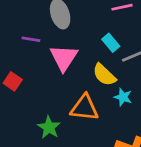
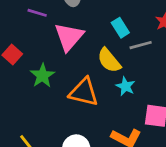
green star: (49, 127) -> (42, 76), moved

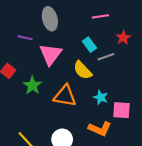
cyan star: (126, 86) -> (101, 97), moved

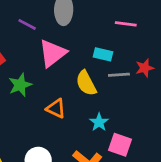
red star: (123, 38) -> (145, 68), moved
cyan rectangle: (89, 45) -> (103, 54), turned -56
orange triangle: (65, 96) -> (56, 108), size x0.7

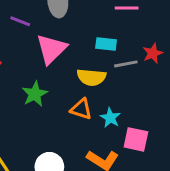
yellow semicircle: (86, 83) -> (91, 77), turned -50
green star: (20, 85) -> (35, 94), moved
orange triangle: (56, 108) -> (81, 109), moved

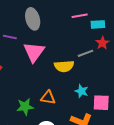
cyan rectangle: (106, 44) -> (98, 24), moved
green star: (35, 94) -> (25, 107), moved, turned 30
orange triangle: (81, 109) -> (48, 98), moved

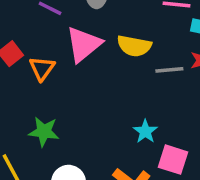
yellow semicircle: (64, 66) -> (134, 46), moved
orange triangle: (48, 98) -> (42, 68), moved, turned 42

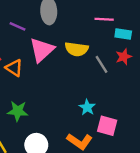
orange triangle: (42, 68) -> (14, 68), turned -30
gray line: (169, 70) -> (102, 64), turned 66

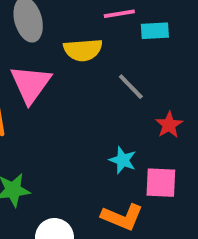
yellow semicircle: (77, 49) -> (83, 50), moved
red star: (124, 57) -> (169, 125), moved

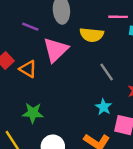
gray line: (131, 87) -> (107, 72), moved

